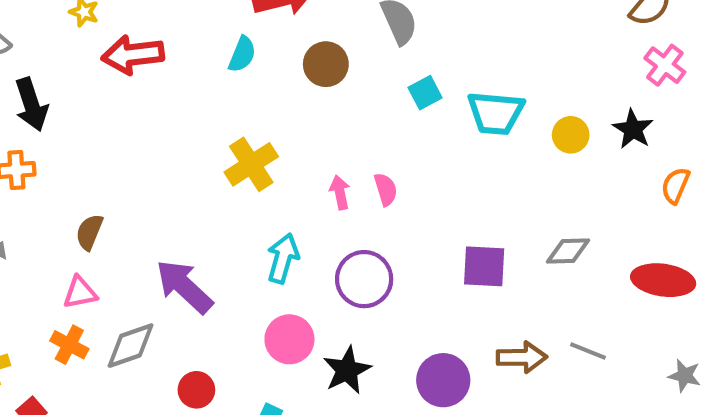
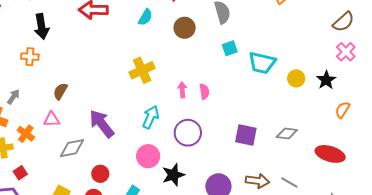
orange cross: (69, 345) -> (26, 134), moved

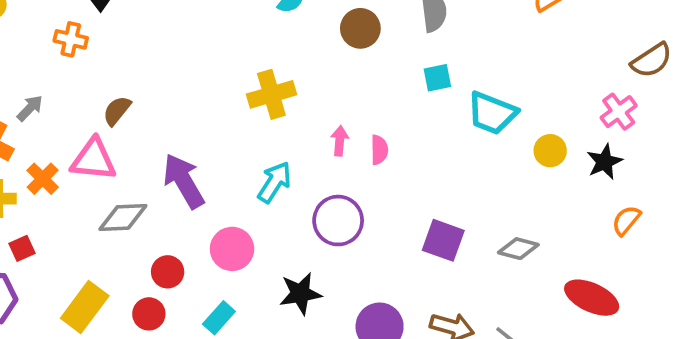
pink cross: (346, 52) -> (619, 112), moved
pink triangle: (52, 119) -> (94, 160), size x1.5
pink circle: (148, 156) -> (232, 249), moved

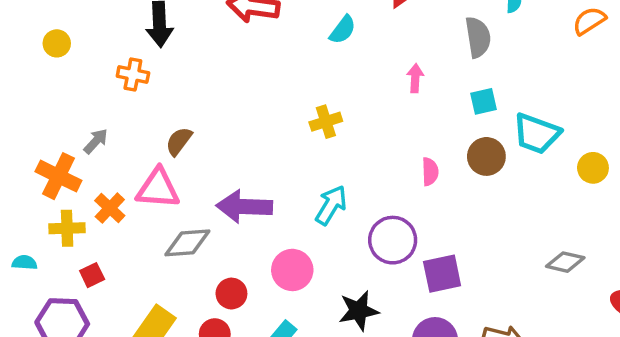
brown circle: (360, 28) -> (486, 156), moved
yellow cross: (271, 94) -> (326, 122), size x0.7
pink arrow: (340, 141) -> (415, 78), moved
purple arrow: (184, 181) -> (244, 207), turned -56
purple square: (443, 240) -> (442, 274), moved, turned -30

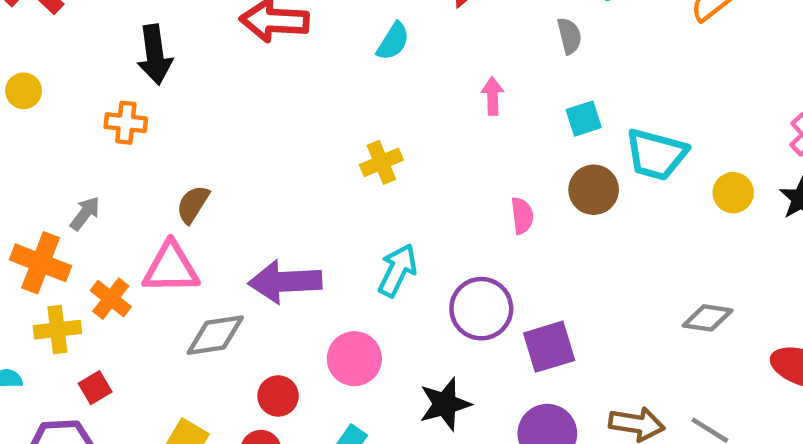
gray semicircle: (478, 37) -> (569, 36), size x0.7

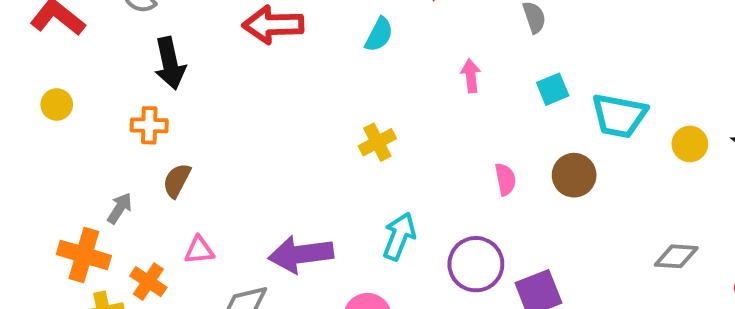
brown circle: (594, 190) -> (574, 175), moved
brown semicircle: (193, 204) -> (177, 181), moved
pink triangle: (171, 268) -> (199, 250), size x0.6

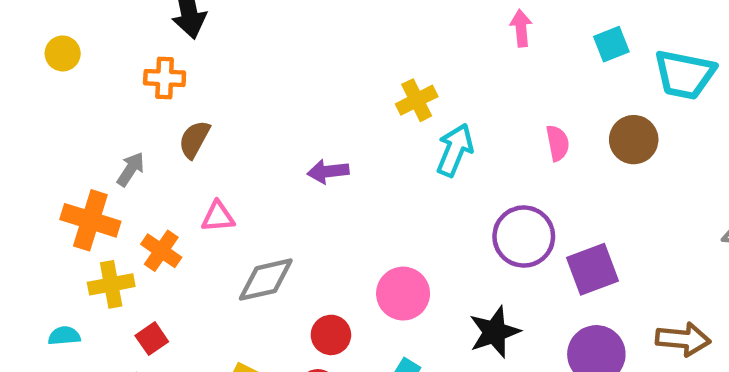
cyan arrow: (399, 236) -> (455, 150), moved
purple arrow: (301, 254) -> (328, 171), moved, size x0.6

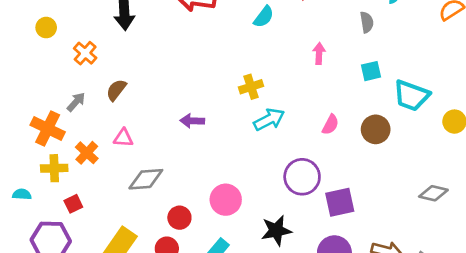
orange cross: (165, 78) -> (85, 53), moved, turned 30
pink semicircle: (558, 143) -> (330, 125), turned 30
cyan arrow: (455, 150) -> (269, 120), turned 32

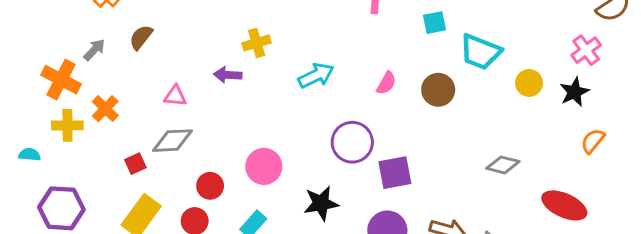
yellow cross: (251, 87) -> (257, 43), moved
pink triangle: (123, 138) -> (175, 96), moved
red square: (73, 204) -> (135, 164), moved

